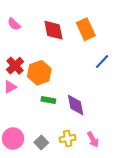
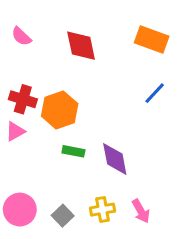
orange rectangle: (86, 29) -> (152, 40), moved, turned -45
red cross: (15, 66) -> (23, 99), turned -30

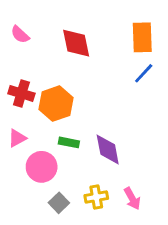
orange rectangle: (152, 40) -> (142, 37), turned 68
blue line: (155, 93) -> (144, 73), moved
pink triangle: (15, 131) -> (17, 138), moved
pink circle: (20, 210) -> (42, 167), moved

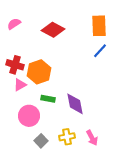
pink semicircle: (20, 35) -> (14, 24), turned 104
red diamond: (76, 43) -> (53, 30), turned -50
pink triangle: (17, 138) -> (20, 85), moved

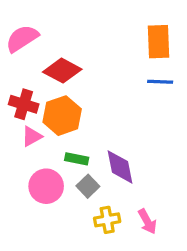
pink semicircle: (14, 24) -> (22, 38), size x1.5
red diamond: (53, 30) -> (62, 71), moved
blue line: (100, 51) -> (160, 82), turned 49
gray square: (41, 141) -> (88, 186), moved

